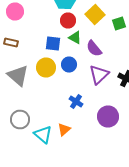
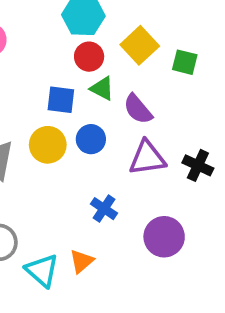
green square: (119, 24) -> (185, 62), turned 32
purple triangle: (99, 74) -> (147, 158), turned 35

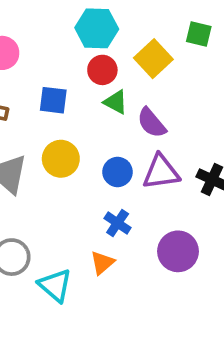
green square: (185, 62) -> (199, 34), moved
blue square: (61, 100) -> (53, 100), moved
blue circle: (91, 139) -> (118, 172), moved
orange triangle: (82, 261) -> (102, 263), moved

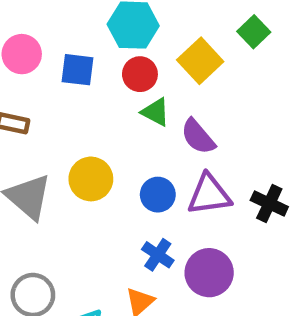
green square: (199, 34) -> (254, 32), turned 32
blue square: (53, 100) -> (77, 70), moved
purple circle: (178, 251) -> (209, 273), moved

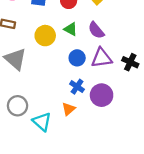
green triangle: (156, 112) -> (71, 29), moved
yellow circle: (91, 179) -> (45, 36), moved

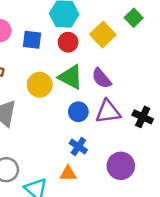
green triangle: (71, 29) -> (71, 77), size x1.5
purple circle: (102, 95) -> (121, 166), moved
orange triangle: (69, 109) -> (68, 174), turned 40

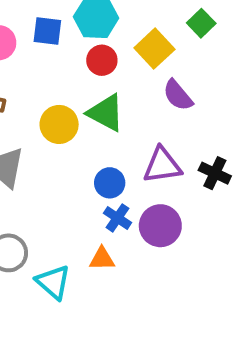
blue square: (32, 40) -> (47, 31), moved
purple semicircle: (102, 78) -> (178, 95), moved
blue circle: (78, 112) -> (110, 183), moved
purple circle: (121, 166) -> (160, 226), moved

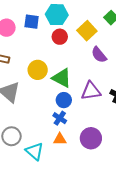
green triangle: (106, 113) -> (62, 78), moved
blue cross: (117, 218) -> (60, 118), moved
purple circle: (160, 226) -> (91, 138), moved

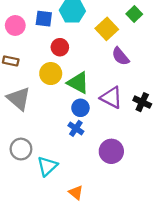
red circle: (60, 37) -> (60, 47), moved
purple triangle: (91, 91) -> (111, 98), turned 35
orange triangle: (60, 139) -> (76, 192), moved, turned 40
cyan triangle: (35, 151) -> (47, 166), turned 36

